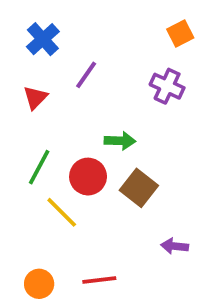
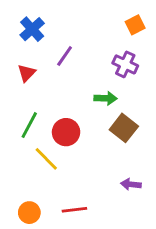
green arrow: (120, 141) -> (106, 98), moved
brown square: (139, 188) -> (124, 128), moved

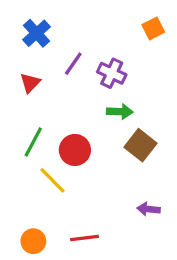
purple cross: (125, 64) -> (112, 73), moved

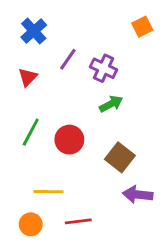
green arrow: (120, 112) -> (111, 104), turned -30
brown square: (140, 145) -> (120, 157), moved
yellow line: (53, 180) -> (49, 192), moved, turned -44
purple arrow: (148, 209) -> (138, 195), size x1.4

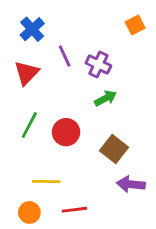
purple line: (68, 59) -> (65, 56), turned -60
red triangle: (28, 77) -> (27, 73), size x1.4

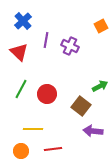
orange square: (135, 25) -> (101, 26), moved
purple line: (65, 56) -> (46, 40), turned 35
red triangle: (27, 73) -> (19, 52), turned -30
green arrow: (105, 98) -> (100, 86), moved

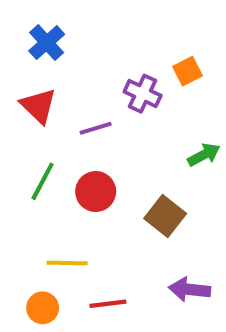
orange square: (101, 26) -> (187, 71), moved
purple line: (46, 40) -> (96, 128), moved, turned 63
green arrow: (100, 86) -> (204, 155), moved
purple arrow: (93, 131) -> (190, 289), moved

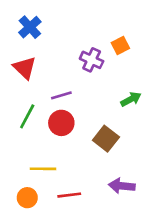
purple line: (96, 128) -> (61, 95), moved

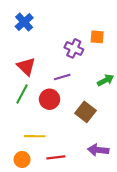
orange square: (120, 46) -> (97, 37), turned 32
red triangle: (25, 68) -> (26, 66), moved
purple line: (61, 95) -> (62, 77), moved

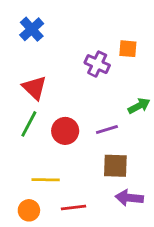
purple line: (62, 77) -> (107, 130), moved
brown square: (85, 112) -> (115, 166), moved, turned -36

